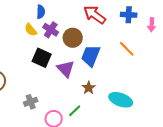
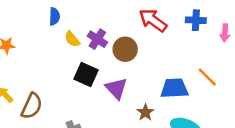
blue semicircle: (41, 12) -> (54, 16), moved
orange line: (127, 49) -> (207, 77), moved
blue trapezoid: (91, 56) -> (174, 88), moved, turned 65

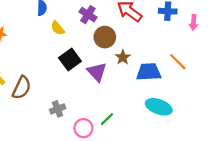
purple cross: (97, 39) -> (88, 15), moved
black square: (86, 74) -> (70, 60), turned 30
brown star: (145, 112) -> (123, 57), moved

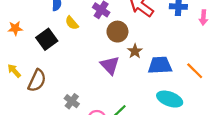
black square: (70, 60) -> (47, 39), moved
orange line: (178, 62) -> (195, 71), moved
gray cross: (58, 109) -> (72, 101), turned -32

